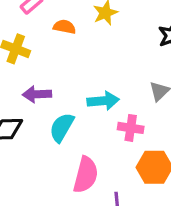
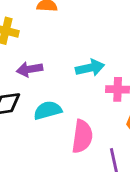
cyan semicircle: (62, 127) -> (48, 110), moved, turned 52

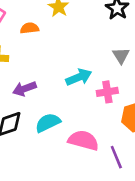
pink semicircle: (82, 136) -> (83, 140), turned -72

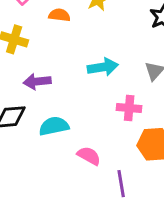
cyan arrow: (79, 77) -> (103, 67), moved
pink semicircle: (83, 140) -> (89, 156), size x0.7

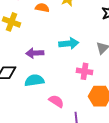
purple arrow: (37, 82) -> (35, 53), moved

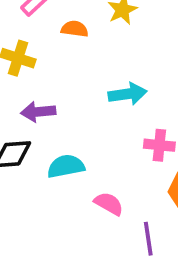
purple arrow: (35, 53) -> (38, 112), moved

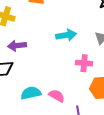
cyan semicircle: (66, 166) -> (31, 93), moved

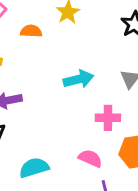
pink semicircle: (57, 96) -> (90, 158), moved

